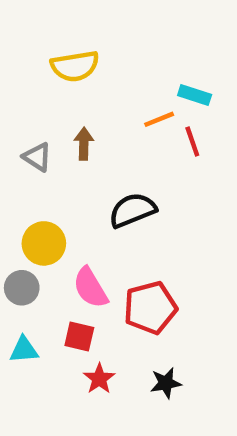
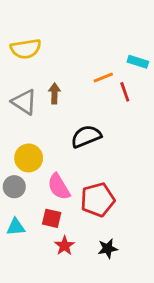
yellow semicircle: (75, 66) -> (26, 49), moved
cyan rectangle: (195, 95) -> (138, 62), moved
gray triangle: (37, 157) -> (24, 102), size x1.4

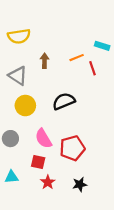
brown arrow: (54, 93) -> (45, 61), moved
yellow circle: (29, 158) -> (25, 106), moved
cyan triangle: (16, 227) -> (12, 177), moved

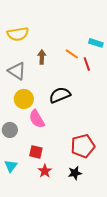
orange line: (77, 58) -> (72, 54), turned 56
pink semicircle: (43, 139) -> (37, 119), moved
red pentagon: (72, 148) -> (83, 146), moved
cyan triangle: (12, 177) -> (11, 166), turned -48

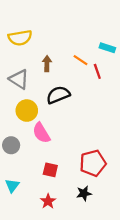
black semicircle: (60, 95) -> (58, 95), moved
red square: (36, 152) -> (50, 170), moved
red star: (45, 171) -> (48, 201), moved

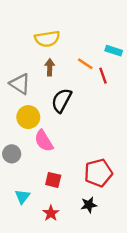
yellow semicircle: (20, 38) -> (47, 39), moved
black semicircle: (58, 95) -> (62, 100), turned -40
cyan triangle: (12, 186) -> (22, 197), moved

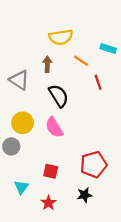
yellow semicircle: (47, 39) -> (61, 37), moved
red line: (103, 76) -> (98, 82), moved
black semicircle: (62, 100) -> (59, 96), turned 120
yellow circle: (28, 117) -> (23, 123), moved
pink semicircle: (44, 141) -> (54, 127), moved

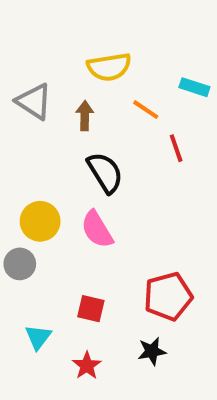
gray triangle: (19, 80) -> (34, 101), moved

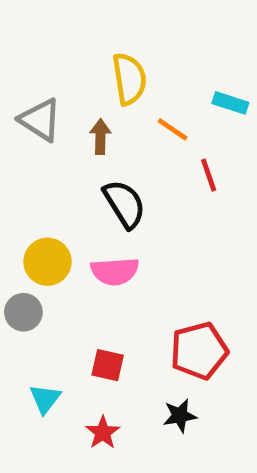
yellow semicircle: (109, 67) -> (129, 79), turned -90
pink semicircle: (97, 229) -> (115, 271), turned -63

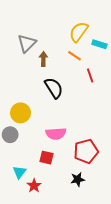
yellow semicircle: (129, 79) -> (79, 32), moved, turned -135
gray triangle: (40, 120) -> (27, 43), moved, turned 42
pink semicircle: (115, 271) -> (56, 134), moved
red star: (103, 433) -> (34, 186), moved

